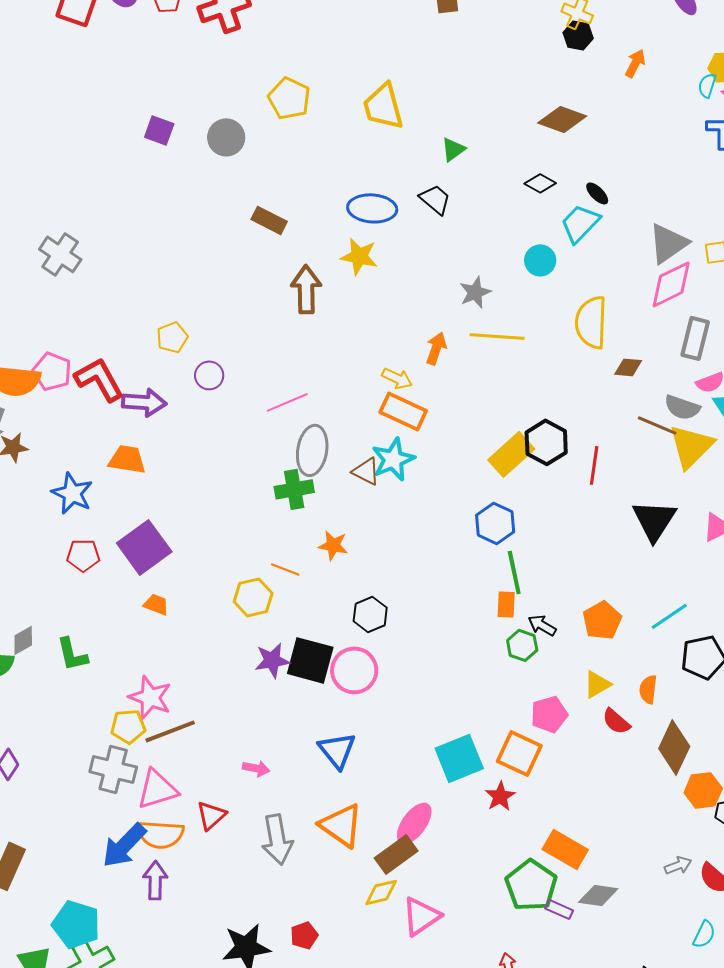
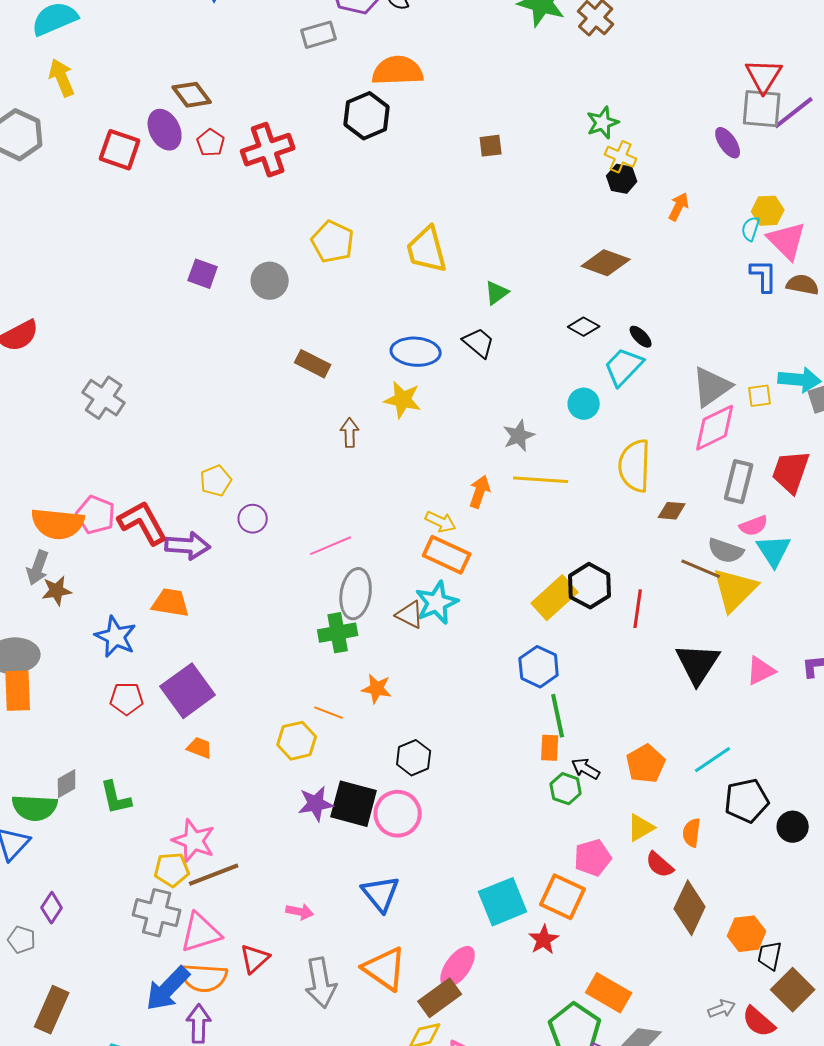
brown arrow: (306, 289) -> (350, 433), size x0.6
brown diamond: (674, 747) -> (690, 908), moved

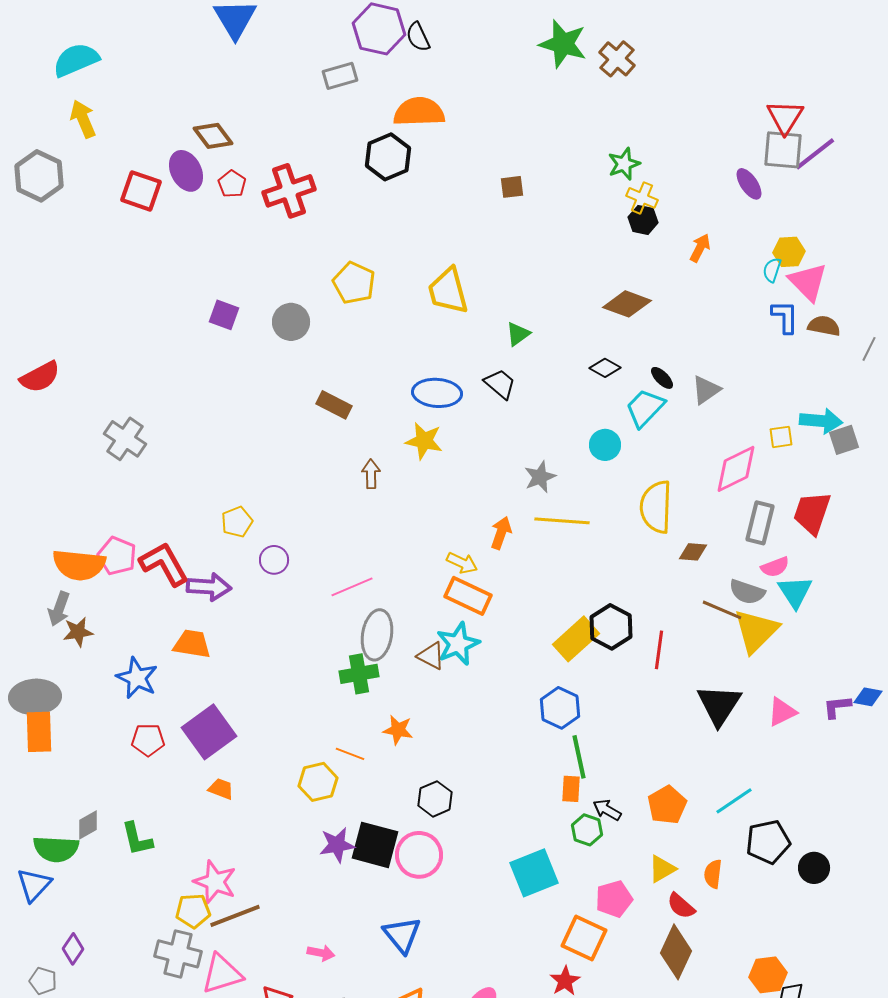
gray triangle: (712, 387) -> (706, 390), moved, size x0.7
cyan square: (503, 902) -> (534, 873), moved
brown diamond: (690, 908) -> (676, 952), moved

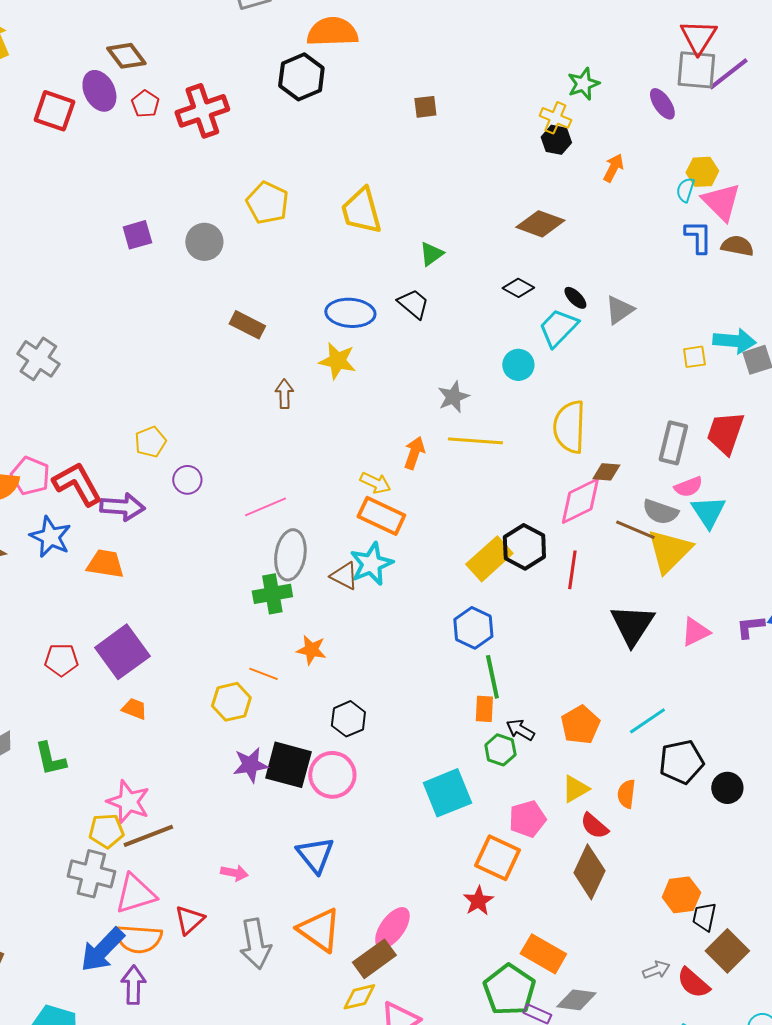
green star: (624, 164) -> (583, 84), moved
purple square: (224, 315) -> (137, 235), turned -36
pink diamond: (736, 469) -> (580, 501), moved
blue star: (137, 678) -> (50, 537), moved

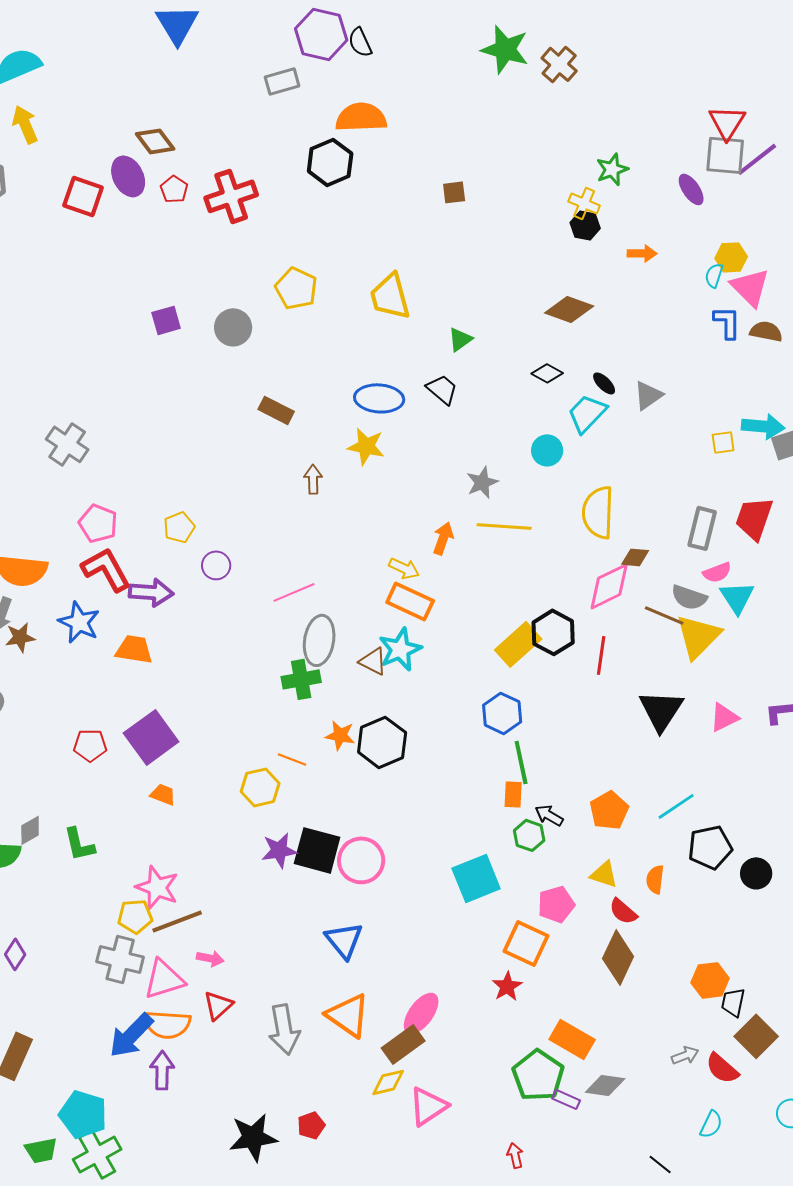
orange arrow: (613, 168) -> (642, 253), turned 64
pink pentagon: (30, 476) -> (98, 523), moved
black hexagon: (348, 719) -> (382, 742), moved, size x1.4
yellow triangle: (575, 789) -> (604, 874), turned 48
pink arrow: (234, 873) -> (210, 958), moved

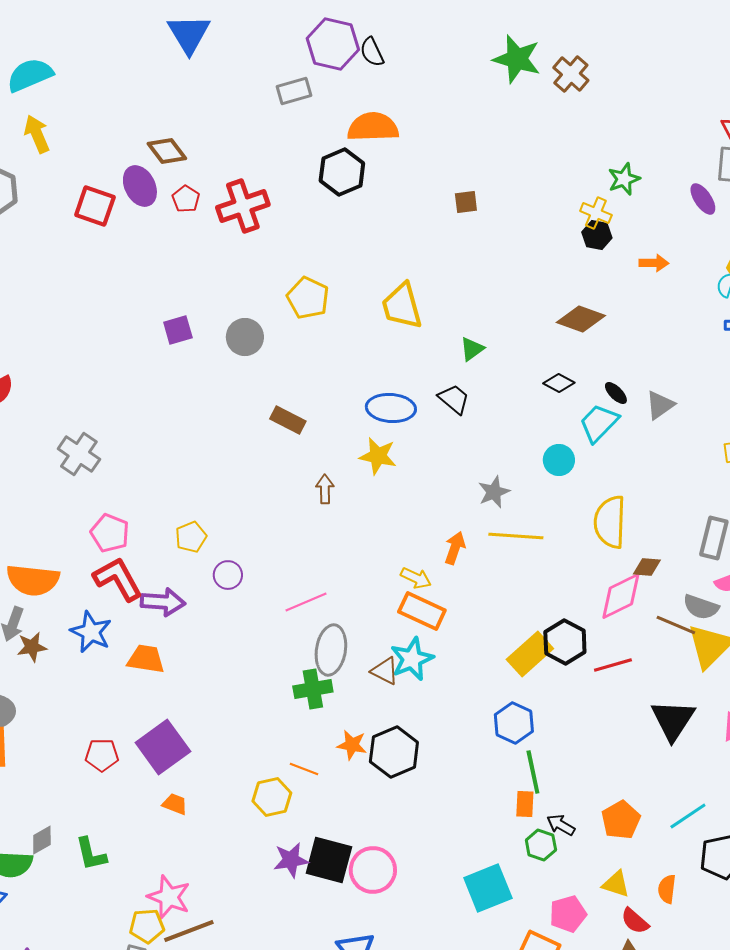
red line: (601, 655) -> (613, 665), turned 66

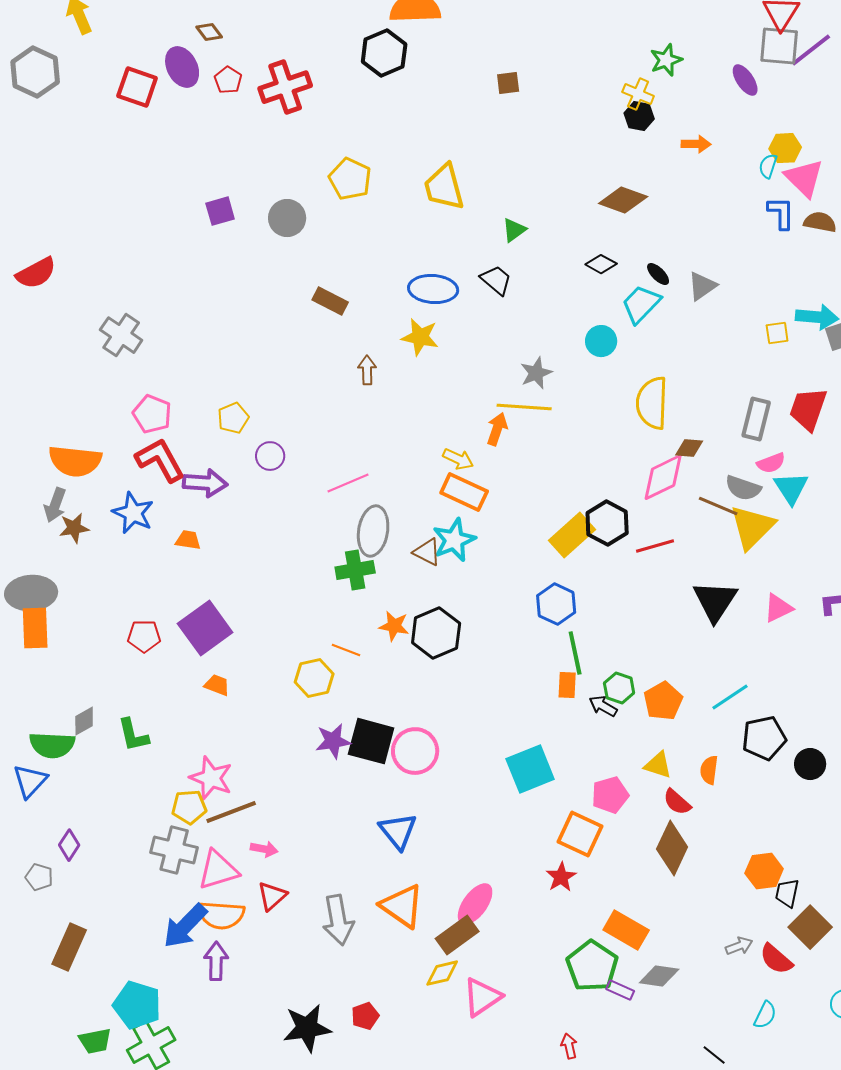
brown diamond: (167, 151) -> (209, 32), size x0.7
yellow line: (516, 536) -> (524, 407), moved
orange trapezoid: (146, 659) -> (188, 540), size x0.7
green hexagon: (541, 845) -> (619, 688), moved

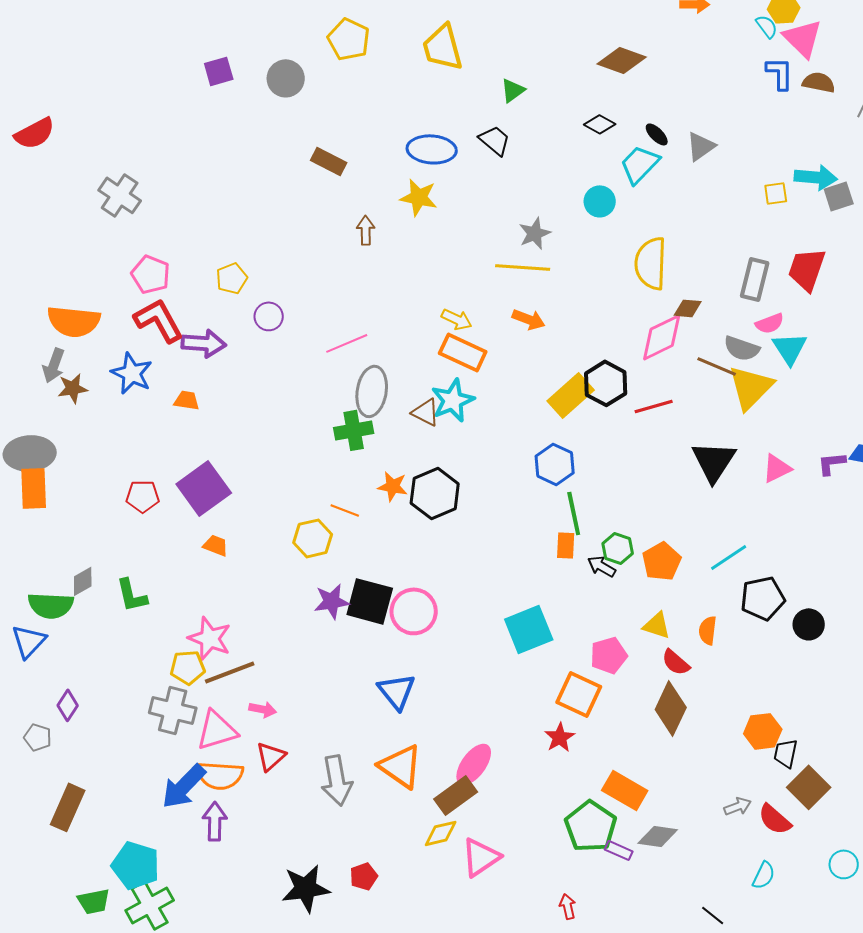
cyan semicircle: (768, 166) -> (767, 26), turned 125
orange arrow: (497, 429) -> (529, 319), moved, turned 92

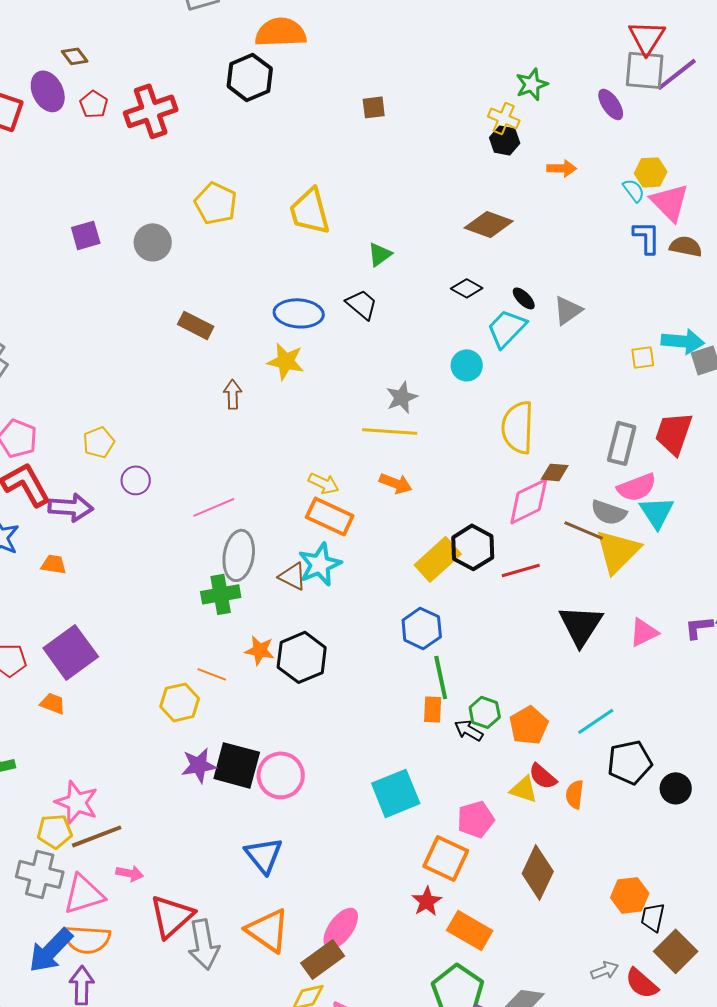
pink semicircle: (770, 323) -> (637, 487), size x1.4
orange trapezoid: (216, 545) -> (53, 703), moved
red semicircle: (676, 662) -> (543, 776), moved
red triangle: (271, 756) -> (172, 916), moved, size x1.5
orange rectangle: (625, 790) -> (470, 930), moved

